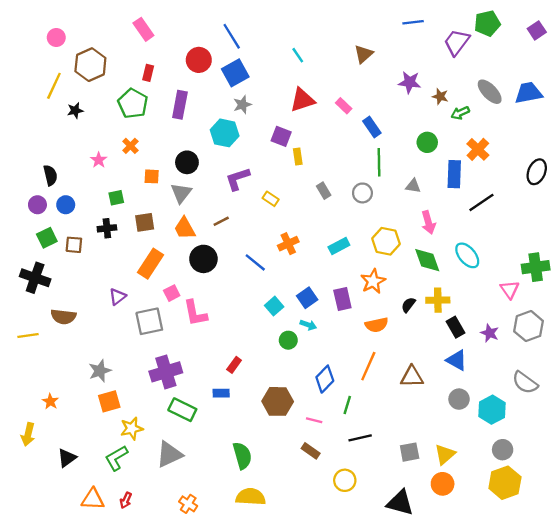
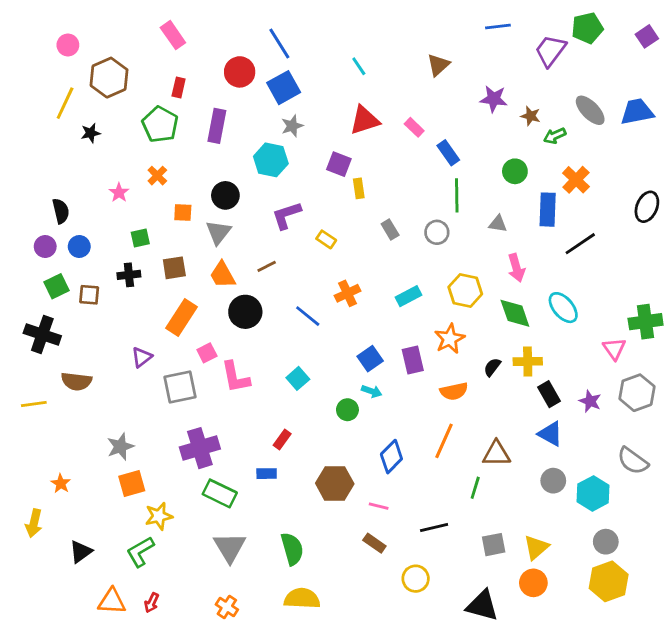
cyan square: (274, 306) -> (298, 378), moved
green line: (347, 405) -> (475, 488), moved
gray triangle: (169, 454) -> (230, 547), moved, turned -36

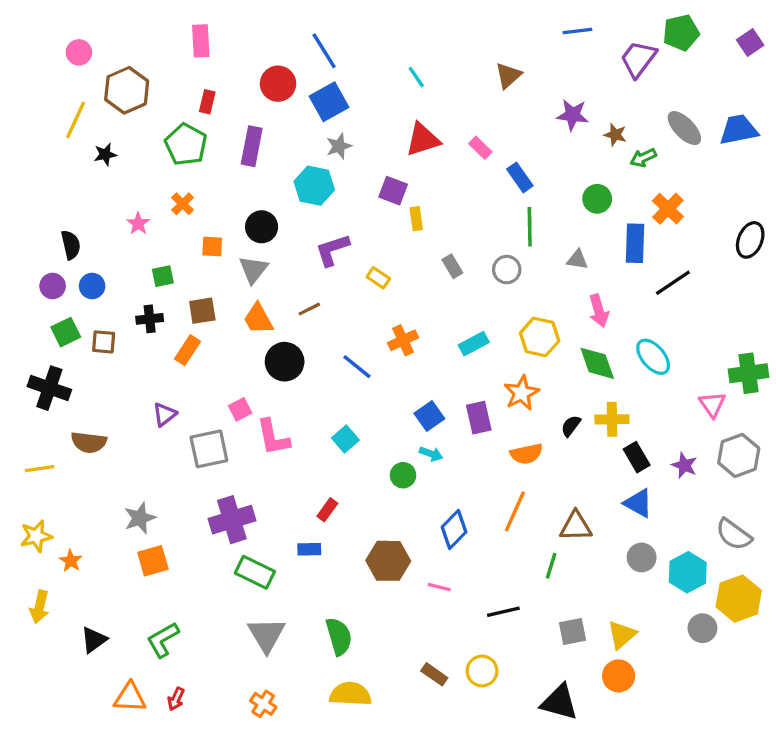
pink rectangle: (173, 35) -> (201, 41), turned 32
orange rectangle: (181, 317) -> (188, 350), moved, size x0.7
yellow star: (159, 516) -> (36, 536), moved
brown rectangle: (374, 543) -> (434, 674), moved
yellow hexagon: (609, 581) -> (739, 599), moved

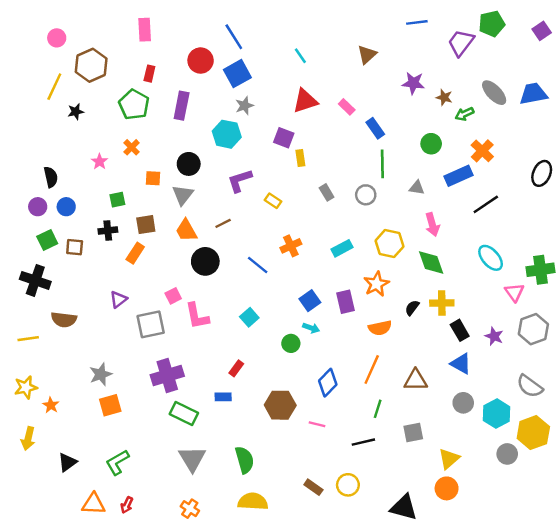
blue rectangle: (635, 243) -> (458, 176), turned 64
cyan ellipse: (653, 357) -> (491, 258), moved
green line: (551, 566) -> (378, 409), moved
gray square: (572, 632) -> (413, 433), moved

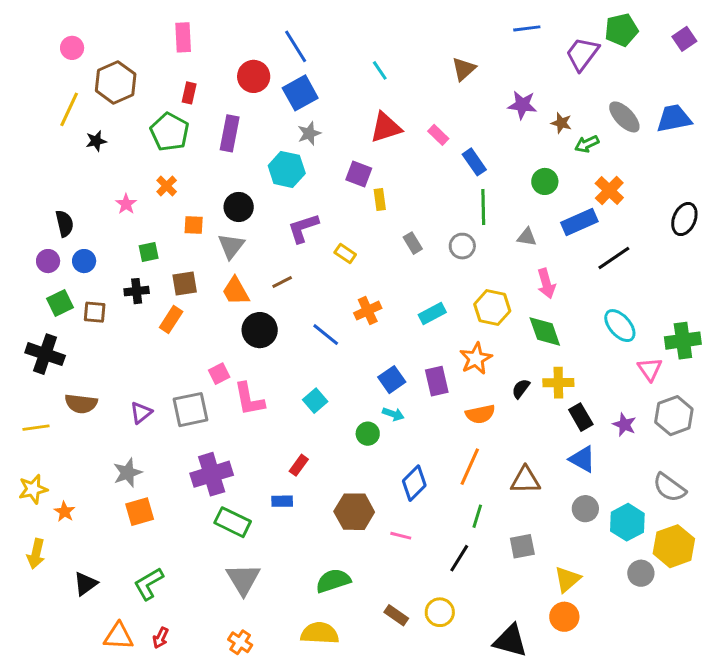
purple triangle: (119, 299) -> (141, 413), moved
black line: (363, 442) -> (459, 558), turned -45
green semicircle: (245, 460) -> (333, 581), moved, turned -92

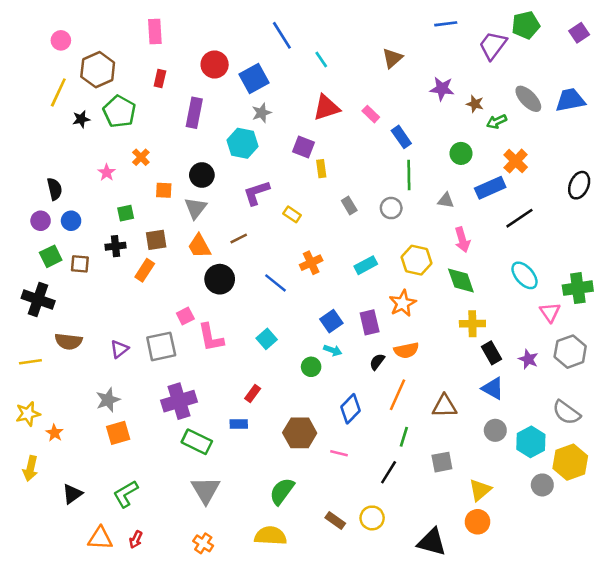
blue line: (296, 46) -> (282, 35), moved
green pentagon: (170, 132) -> (119, 112), moved
black semicircle: (521, 389) -> (377, 362), moved
green semicircle: (333, 581) -> (282, 491), turned -36

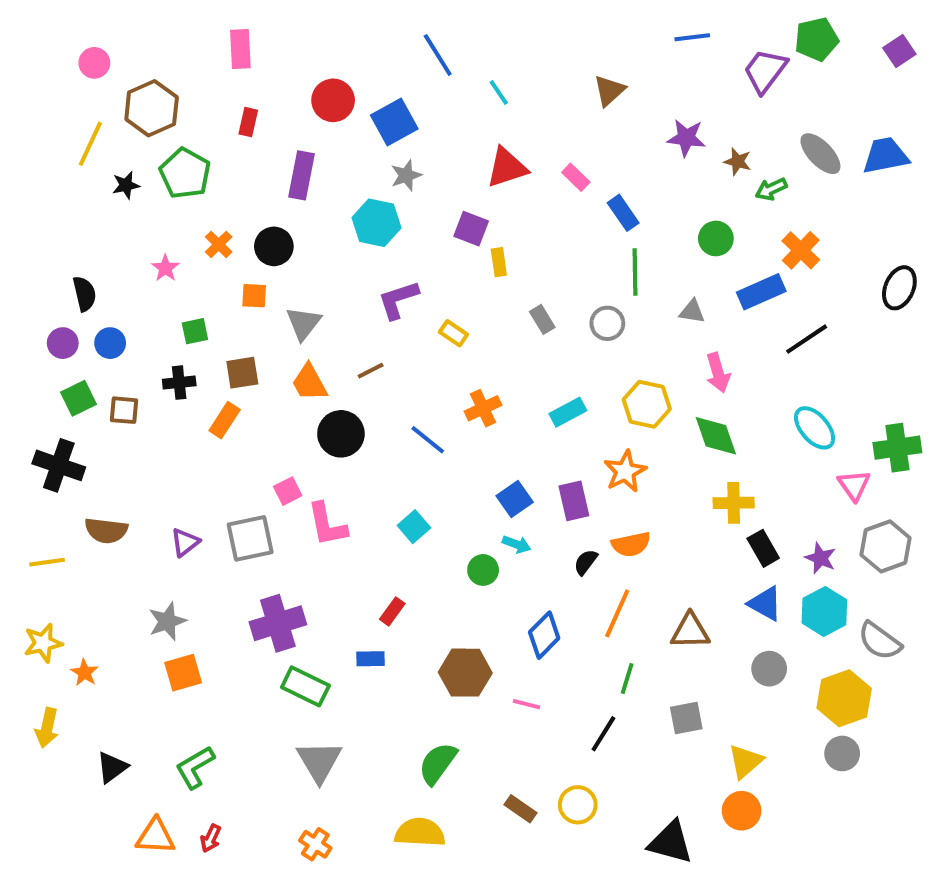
black circle: (202, 175) -> (274, 246), moved
cyan hexagon: (531, 442) -> (824, 611), moved
yellow hexagon: (570, 462) -> (844, 698), moved

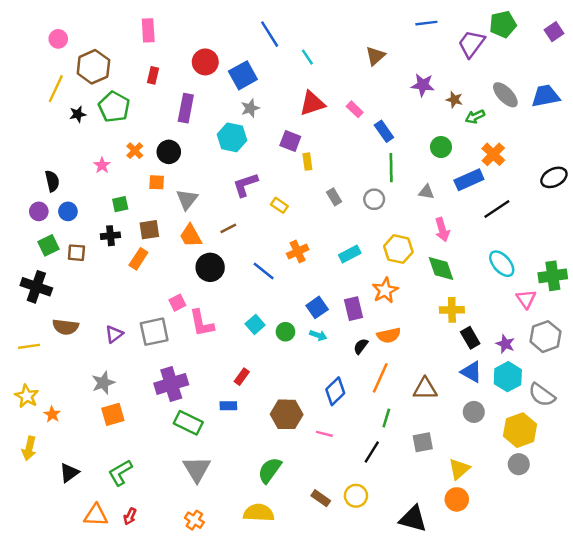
black ellipse: (899, 288) -> (554, 177), turned 40
green circle: (483, 570) -> (285, 332), moved
yellow star: (43, 643) -> (27, 396), turned -30

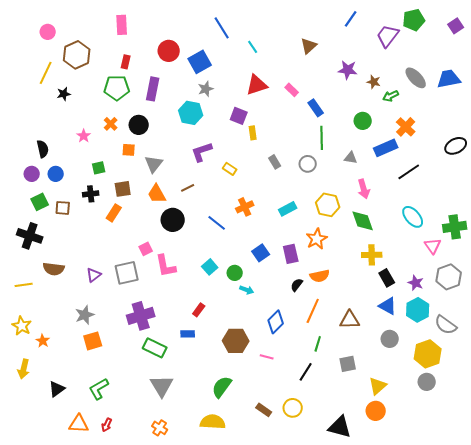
blue line: (426, 23) -> (351, 19), turned -48
green pentagon: (114, 107) -> (117, 88), moved, turned -30
cyan arrow: (318, 335) -> (247, 290), moved

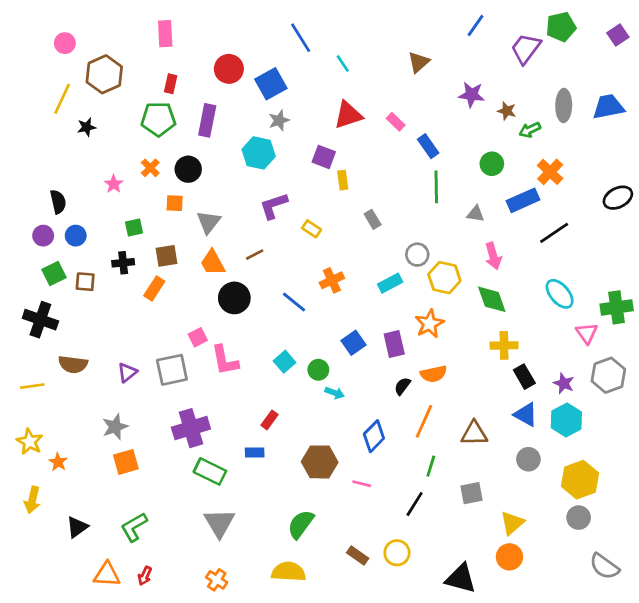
gray ellipse: (416, 78) -> (564, 105), turned 45
gray circle: (308, 164) -> (417, 255), moved
gray semicircle: (446, 325) -> (604, 566), moved

